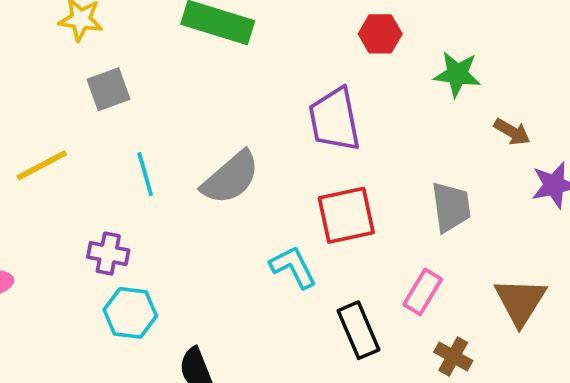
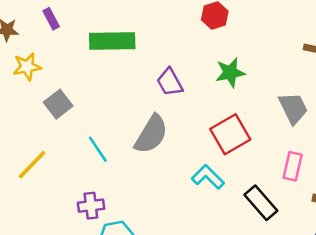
green star: (457, 74) -> (230, 73), moved
purple trapezoid: (334, 120) -> (170, 82), moved, size x0.7

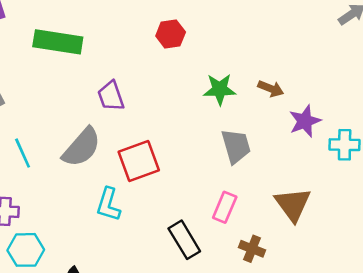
green star: (230, 73) -> (220, 89), moved
red square: (230, 134) -> (139, 161), moved
cyan L-shape: (208, 177) -> (108, 204), moved, turned -128

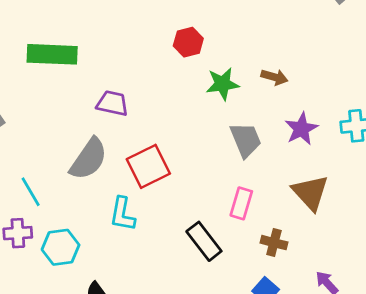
red hexagon: (171, 34) -> (188, 42), moved
purple trapezoid: (111, 96) -> (112, 103), turned 128
purple star: (305, 121) -> (301, 129), moved
cyan line: (23, 153) -> (31, 192), moved
cyan hexagon: (26, 250) -> (61, 247), moved

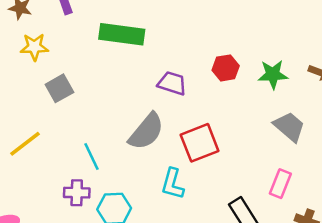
red hexagon: (188, 42) -> (226, 68), moved
gray trapezoid: (246, 140) -> (289, 127), turned -32

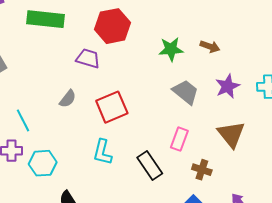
red hexagon: (226, 68) -> (113, 26), moved, size x1.6
gray semicircle: (146, 131) -> (68, 99), size x0.6
cyan L-shape: (173, 184) -> (103, 152), moved

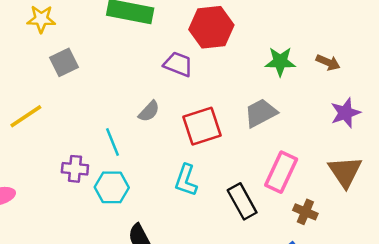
gray trapezoid: (186, 92) -> (261, 113), moved, turned -72
cyan line: (23, 120) -> (112, 142), moved
pink rectangle: (179, 139) -> (281, 172), size x1.4

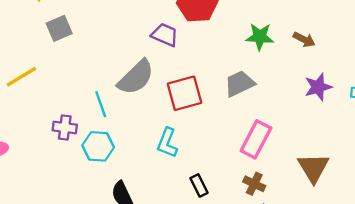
gray semicircle: (149, 111) -> (136, 77), size x1.8
brown triangle: (345, 172) -> (313, 168), moved
black rectangle: (242, 201) -> (199, 185), moved, size x0.7
brown cross: (305, 212) -> (254, 184), moved

